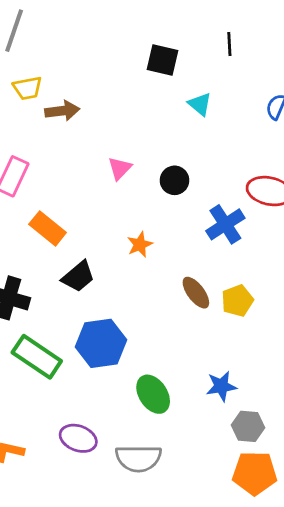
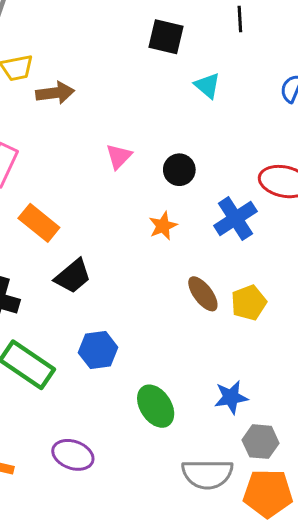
orange star: (140, 244) -> (163, 226), moved
blue hexagon: (101, 343) -> (98, 350), size x0.7
gray semicircle: (138, 458) -> (207, 474), moved

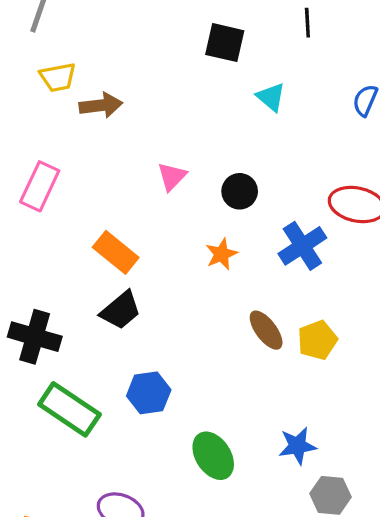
orange rectangle: (39, 223) -> (116, 252), moved

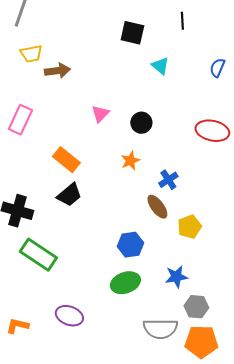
blue cross: (302, 246) -> (168, 180), moved, size x0.7
yellow pentagon: (317, 340) -> (189, 227), moved
blue hexagon: (149, 393) -> (130, 245), moved
green ellipse: (213, 456) -> (125, 283), turned -76

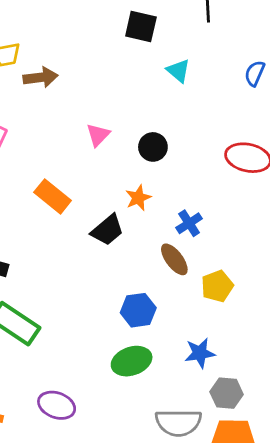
black trapezoid: (69, 195) -> (107, 230), moved

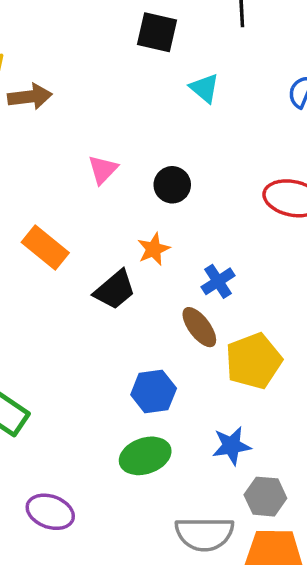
yellow pentagon: (217, 286) -> (254, 361), size x1.4

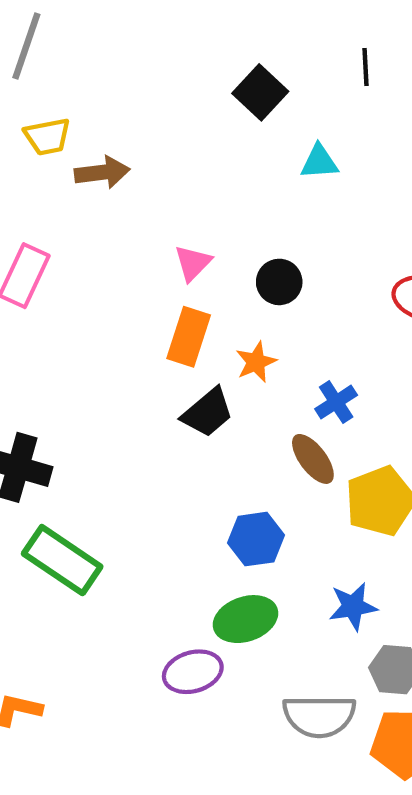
black square: (157, 32) -> (260, 92), turned 30
cyan triangle: (204, 88) -> (319, 162), turned -44
orange rectangle: (45, 247) -> (189, 337), moved, turned 69
purple ellipse: (50, 512) -> (193, 672), moved, turned -36

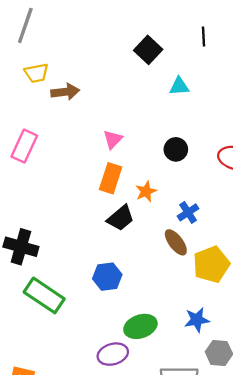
black circle: (279, 282) -> (176, 149), moved
blue hexagon: (256, 539) -> (107, 277), moved

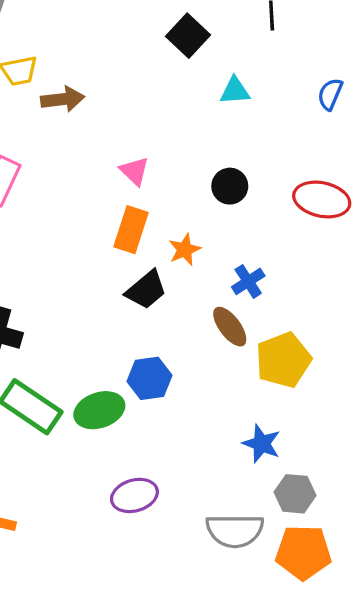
pink triangle: (113, 139) -> (134, 171), turned -30
blue hexagon: (107, 277) -> (150, 378), moved
blue star: (197, 320) -> (262, 444), turned 30
green ellipse: (140, 326) -> (99, 410), moved

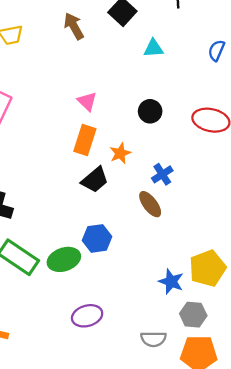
brown arrow: (63, 99) -> (74, 26), moved, turned -112
yellow pentagon: (283, 360) -> (208, 268), moved
gray semicircle: (235, 531) -> (153, 339), size x0.7

